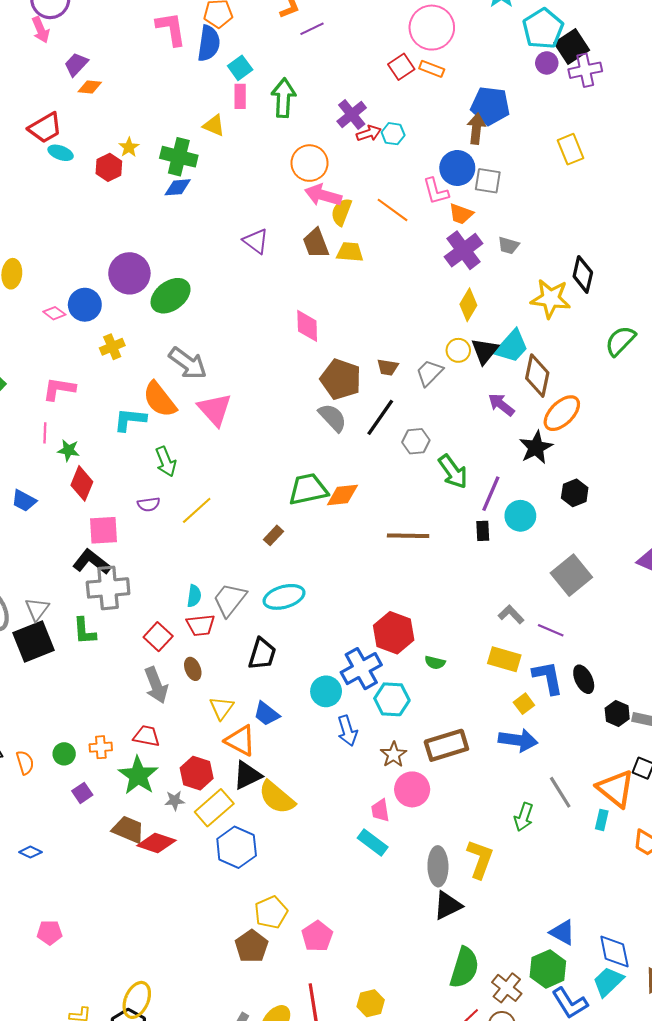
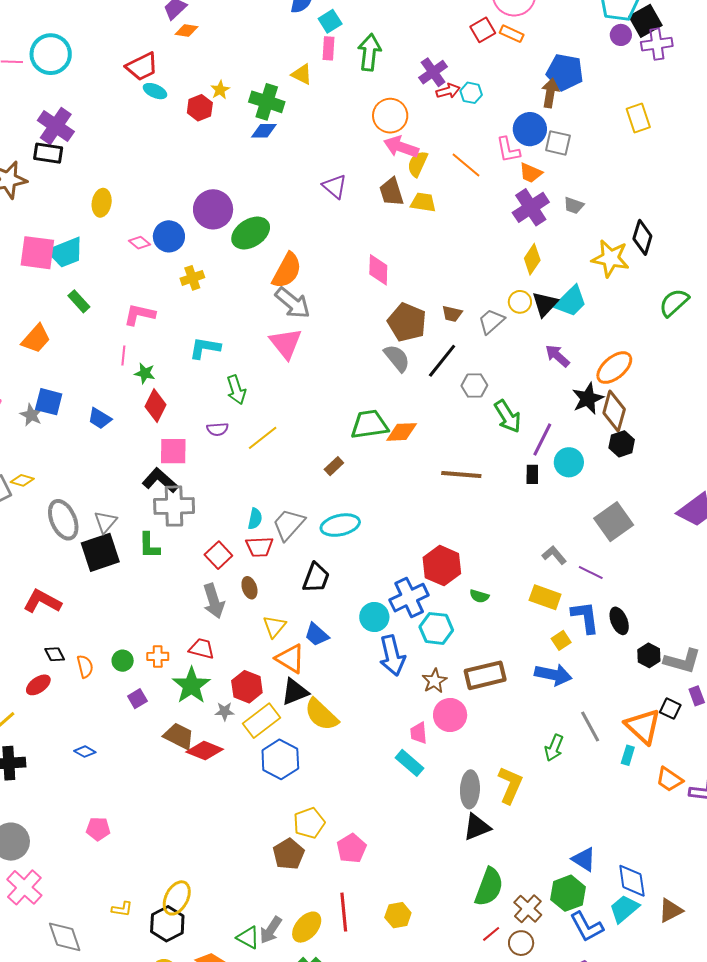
gray arrow: (188, 363) -> (293, 303), moved
brown diamond: (537, 376) -> (614, 411), moved
orange semicircle: (160, 399) -> (287, 271), moved, turned -117
blue arrow: (347, 731) -> (392, 656), size x1.4

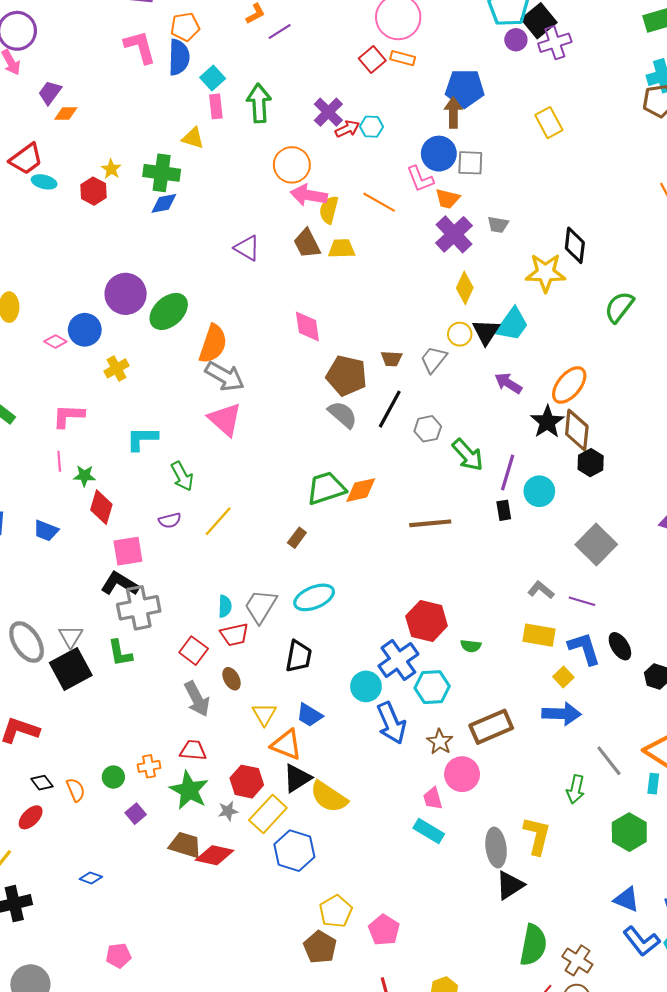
green hexagon: (568, 893) -> (629, 832), moved
blue L-shape: (587, 927) -> (641, 941), moved

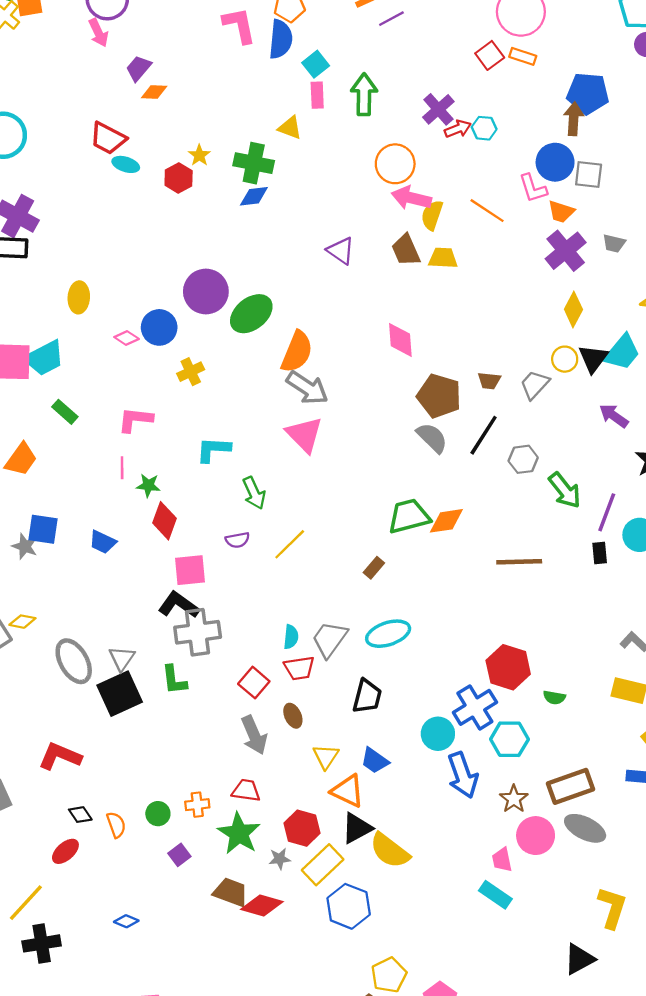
red trapezoid: (26, 159) -> (108, 138), turned 60
gray ellipse: (496, 847) -> (585, 828), moved, turned -60

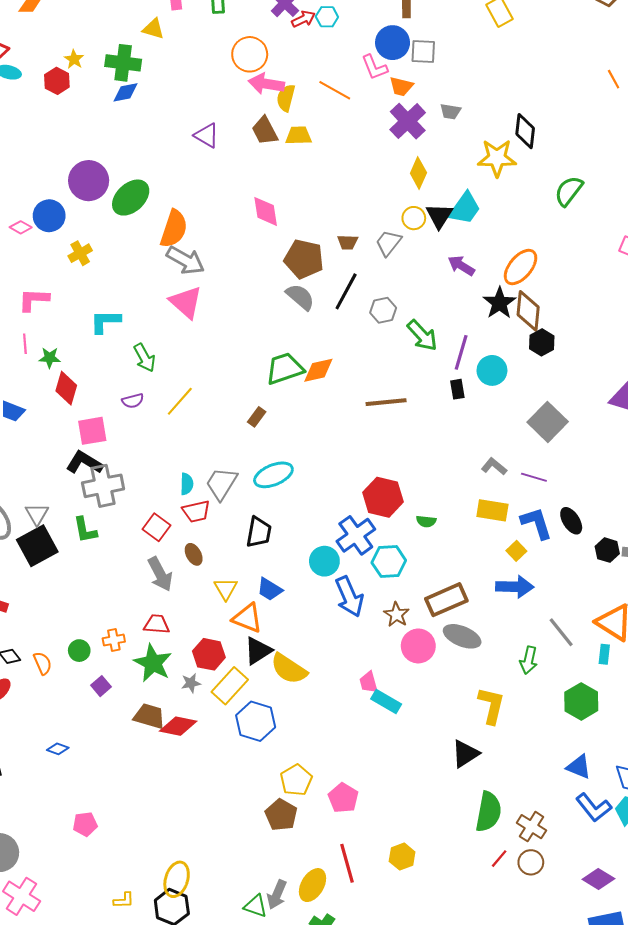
pink trapezoid: (502, 860) -> (369, 682), moved

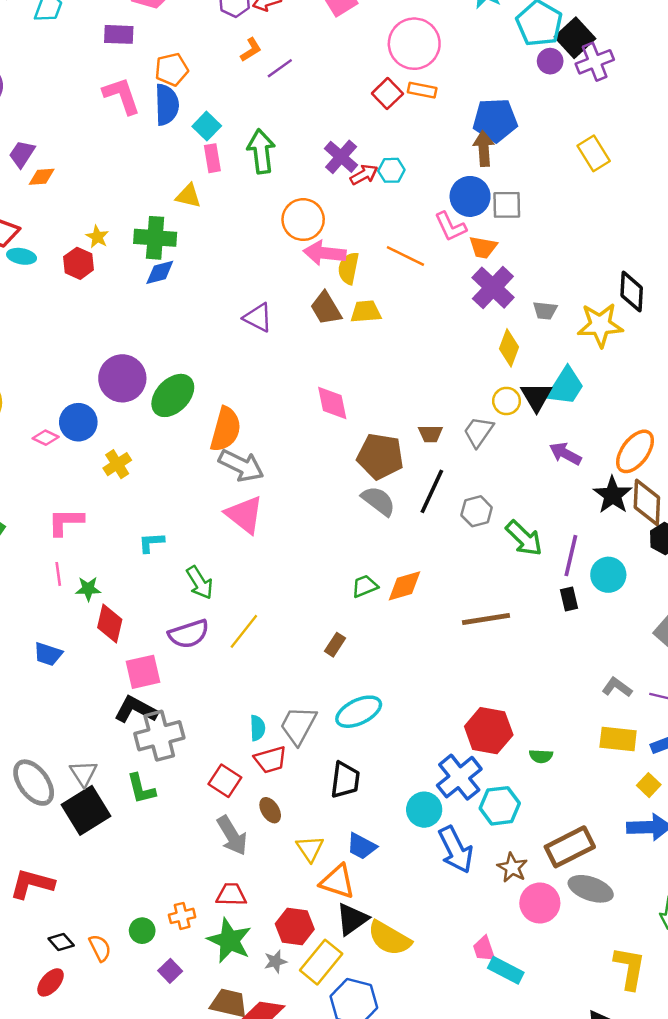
gray trapezoid: (450, 111) -> (545, 311), moved
cyan L-shape: (105, 321) -> (151, 543), size x0.7
green trapezoid: (285, 369) -> (365, 586), size x0.6
purple semicircle: (133, 401) -> (189, 634), size x1.6

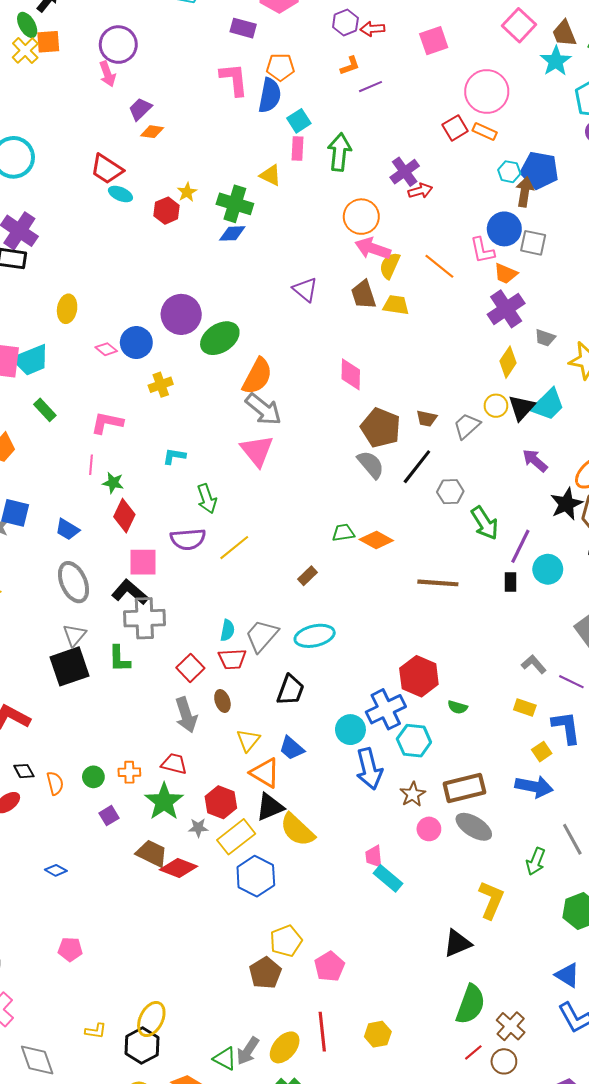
cyan hexagon: (391, 170) -> (509, 172), moved
orange diamond: (404, 586) -> (376, 540), turned 32
yellow rectangle: (618, 739) -> (525, 707), size x0.7
gray ellipse: (34, 783) -> (74, 582), moved
pink circle: (540, 903) -> (429, 829), size x0.7

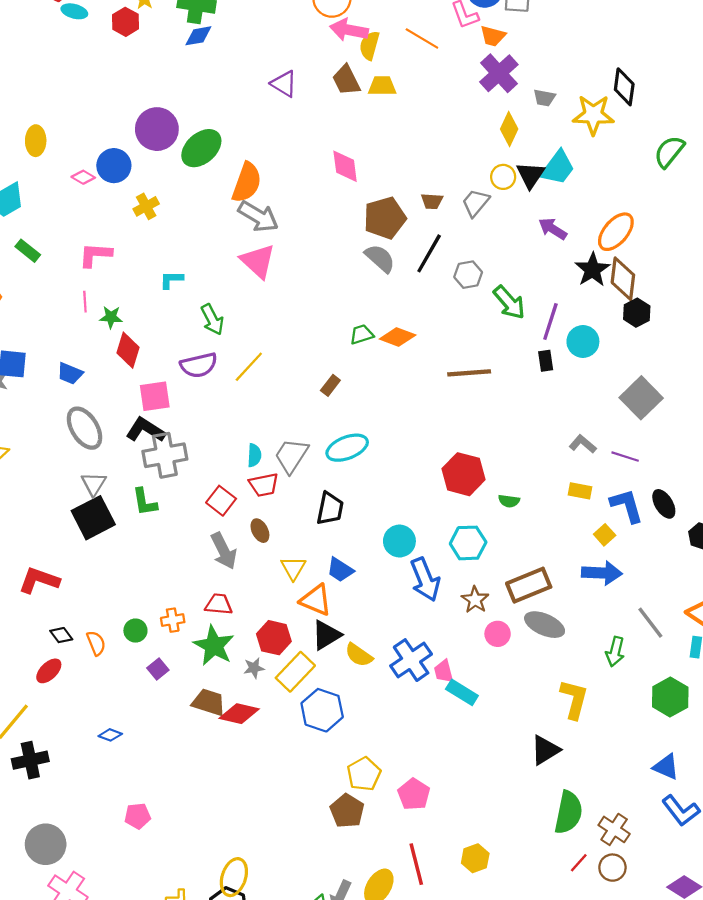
brown pentagon: (381, 428) -> (385, 218), turned -30
blue cross: (386, 709) -> (411, 660), moved
yellow semicircle: (297, 830) -> (359, 655), size x0.7

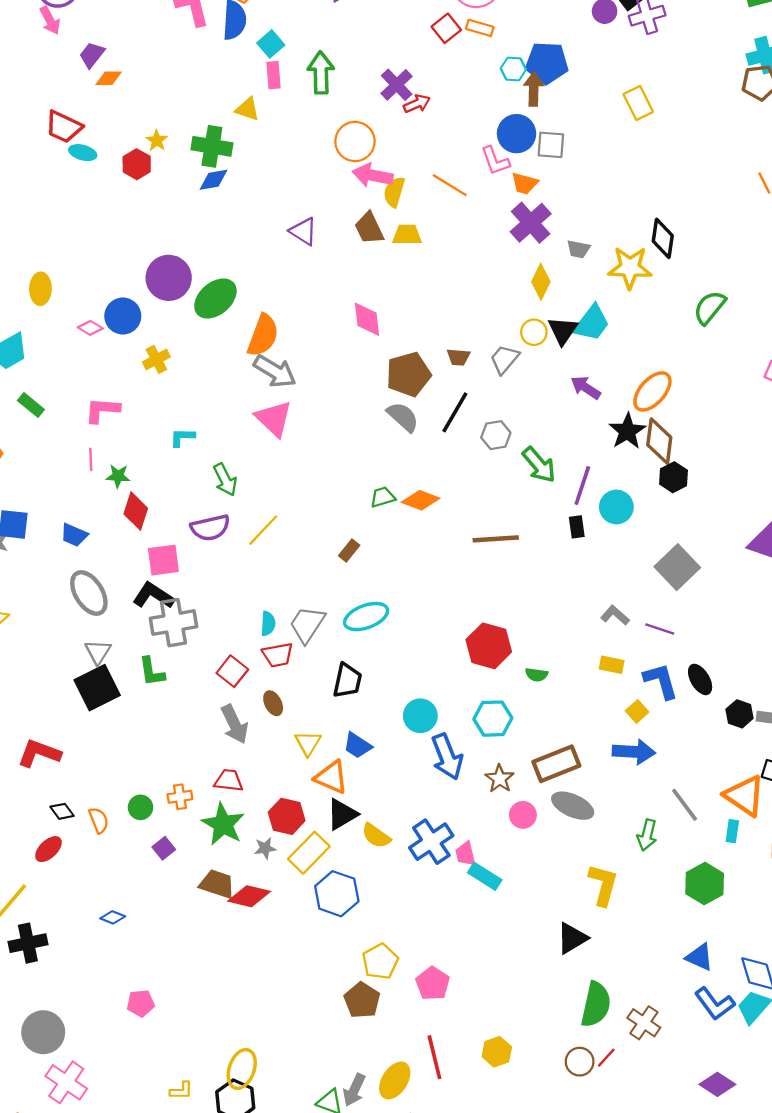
brown circle: (612, 868) -> (580, 1062), moved

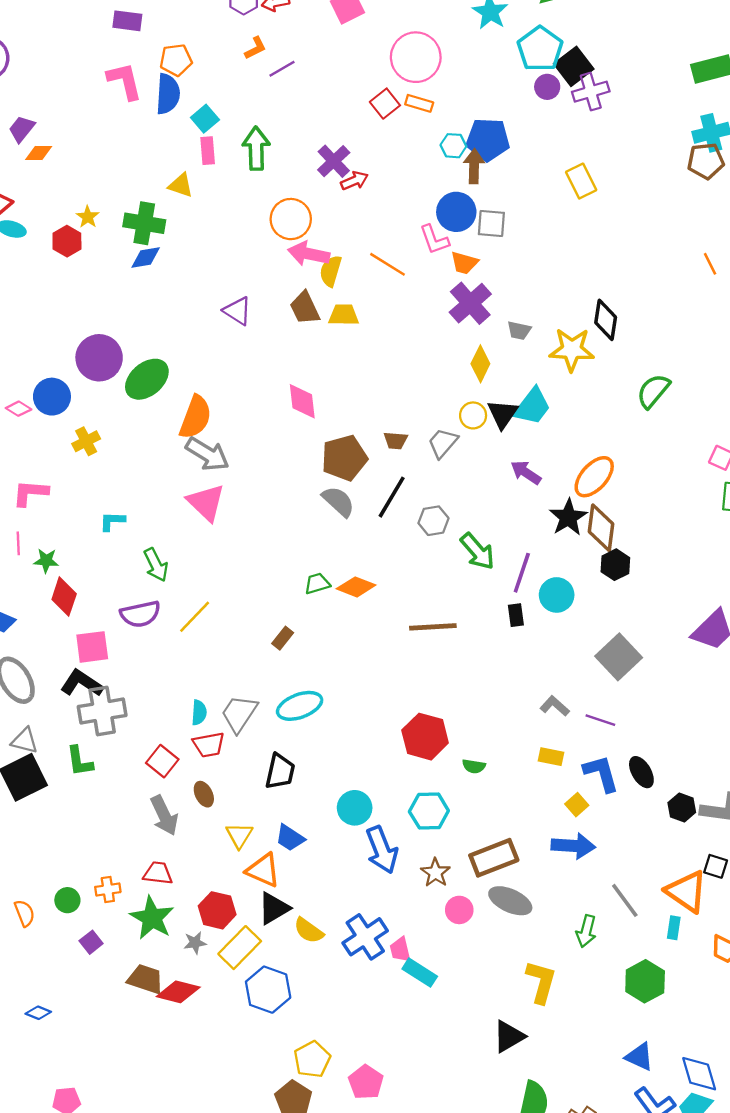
gray triangle: (98, 652) -> (25, 741), turned -48

